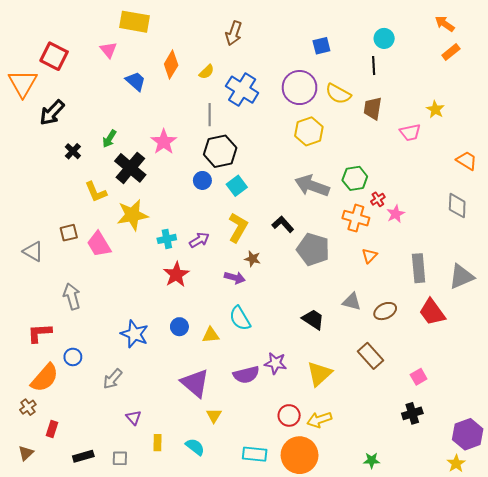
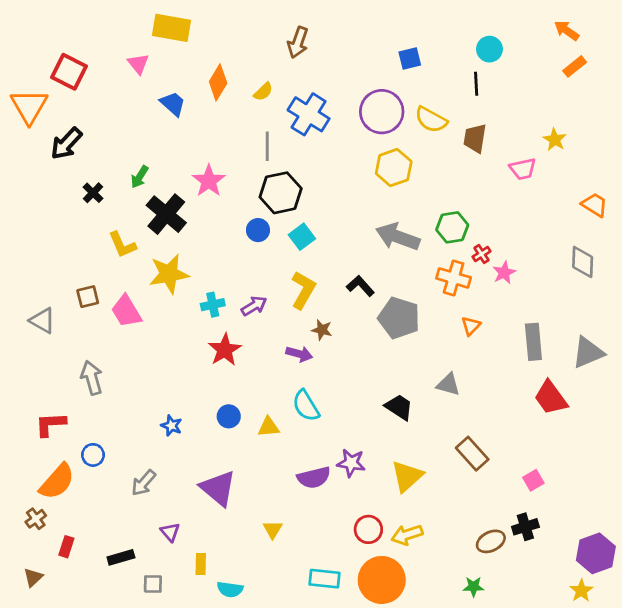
brown ellipse: (385, 311) -> (491, 541), moved
blue star: (134, 334) -> (171, 426), size x0.6
purple triangle: (195, 383) -> (218, 488), moved
cyan semicircle: (195, 447) -> (230, 589), moved, turned 150
black rectangle: (83, 456) -> (121, 557), moved

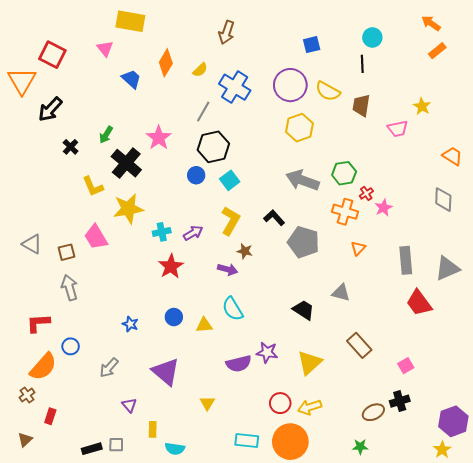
gray line: (267, 146) -> (203, 111), turned 30
brown square: (88, 297) -> (67, 252), moved
black rectangle: (121, 557) -> (92, 449), moved

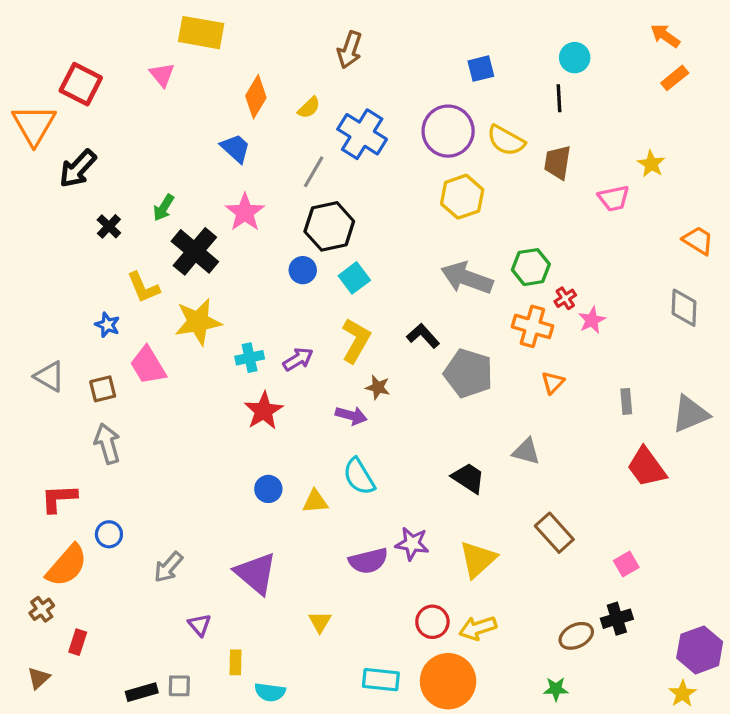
blue trapezoid: (131, 79) -> (236, 148), moved
gray rectangle: (406, 260) -> (626, 401), size x0.6
blue star: (130, 324) -> (107, 325), moved

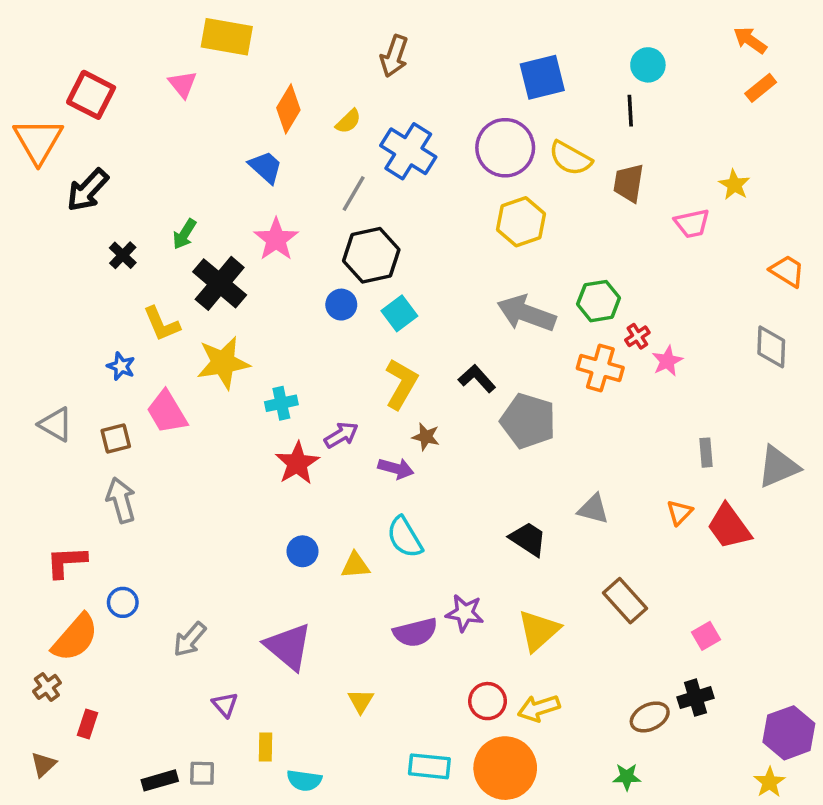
blue square: (481, 69) -> (542, 77), size x1.5
purple arrow: (298, 359) -> (341, 435), moved
orange triangle: (553, 383) -> (680, 513), moved

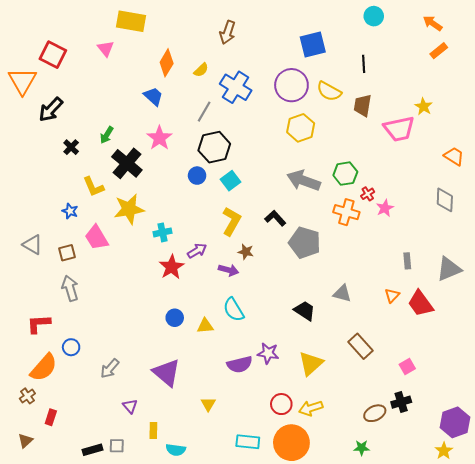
cyan circle: (648, 65) -> (374, 16), moved
pink trapezoid: (692, 224) -> (399, 129), size x1.5

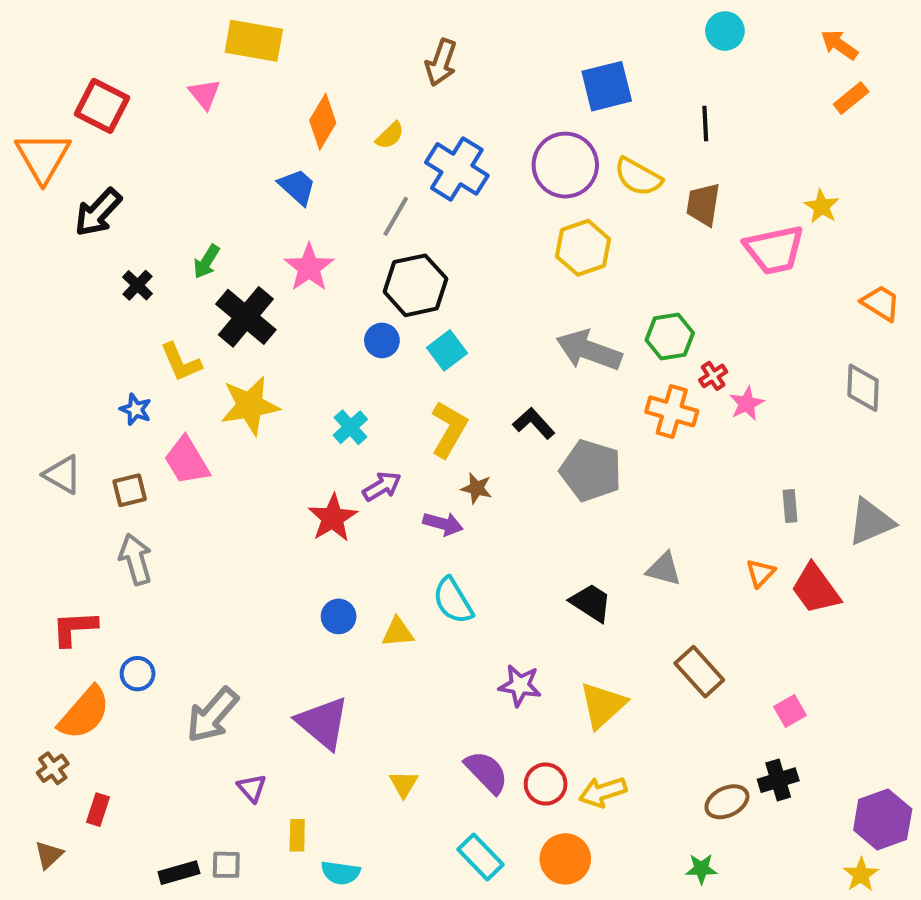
cyan cross: (162, 232) -> (350, 427), moved, turned -30
purple semicircle: (240, 364) -> (486, 772), moved, turned -120
gray arrow: (110, 369) -> (212, 715), size x1.4
cyan rectangle: (248, 442) -> (481, 857), turned 40
orange circle: (291, 443) -> (565, 859), size x0.7

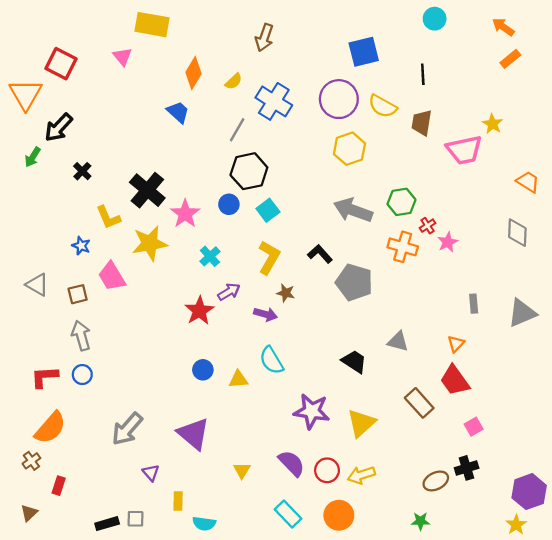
green arrow: (206, 262) -> (33, 157), moved
pink star: (309, 268) -> (185, 214), moved
red trapezoid: (816, 589) -> (455, 380), moved
blue circle: (138, 674) -> (82, 375), moved
purple star: (520, 685) -> (312, 411), size x1.4

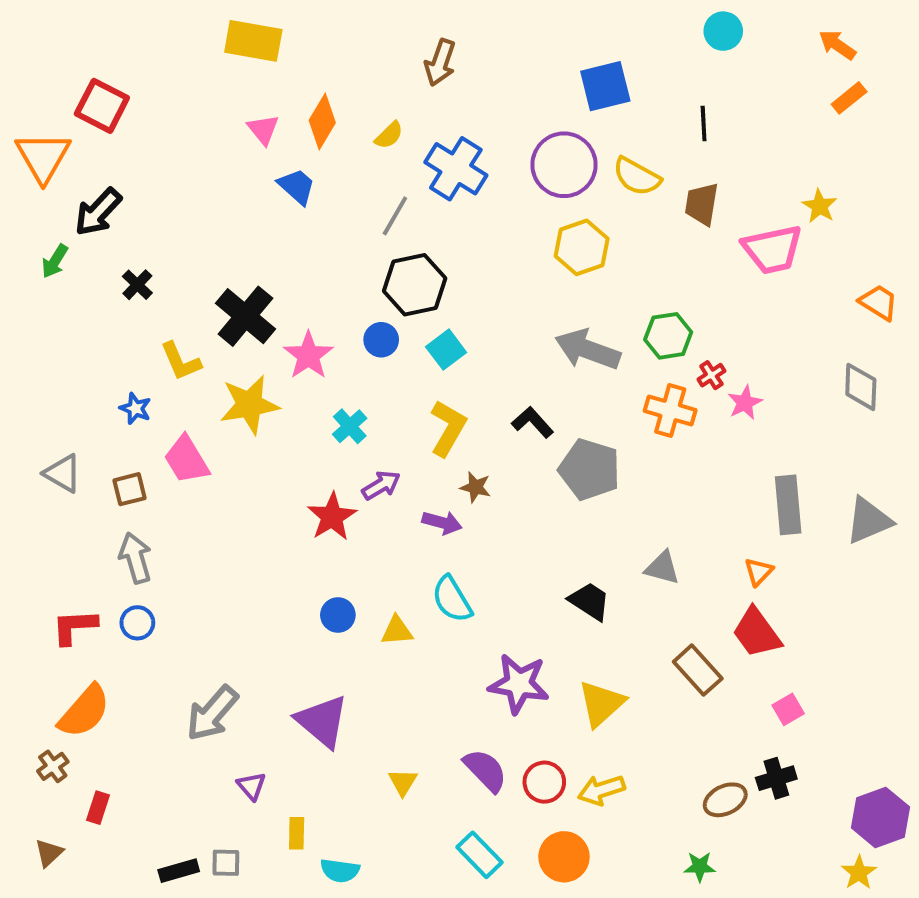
pink triangle: (122, 57) -> (263, 129), moved
gray rectangle: (474, 304) -> (788, 505), size x1.8

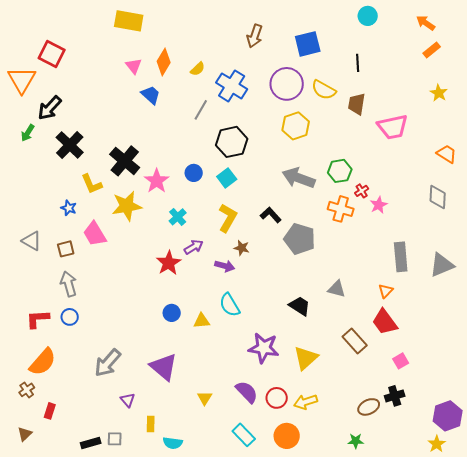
brown arrow: (440, 63) -> (255, 36), moved
yellow star: (820, 206) -> (439, 93), moved
black cross: (137, 285) -> (70, 145), size x1.8
black hexagon: (415, 285) -> (232, 142), moved

